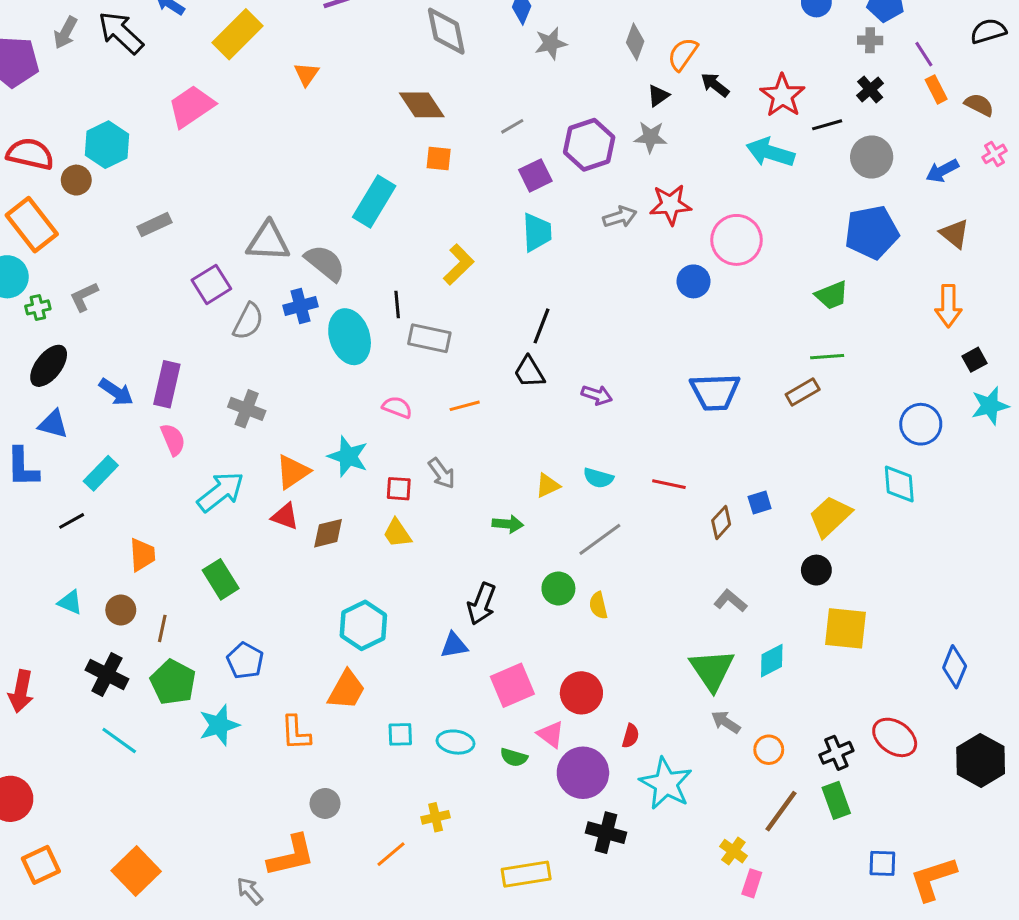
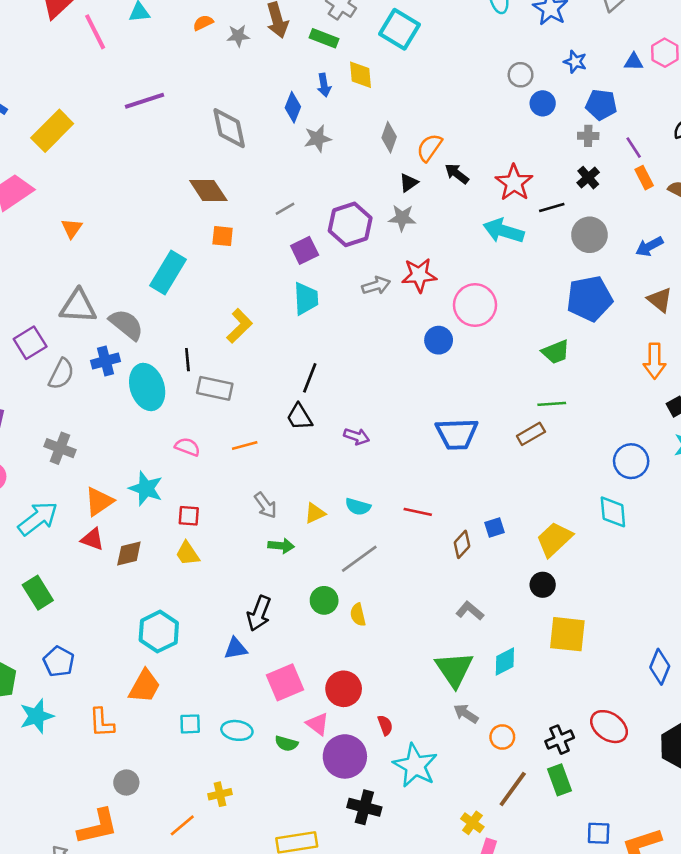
orange triangle: (307, 74) -> (72, 228), moved
gray arrow: (442, 473) -> (266, 505), moved
red semicircle: (631, 736) -> (385, 725), turned -36

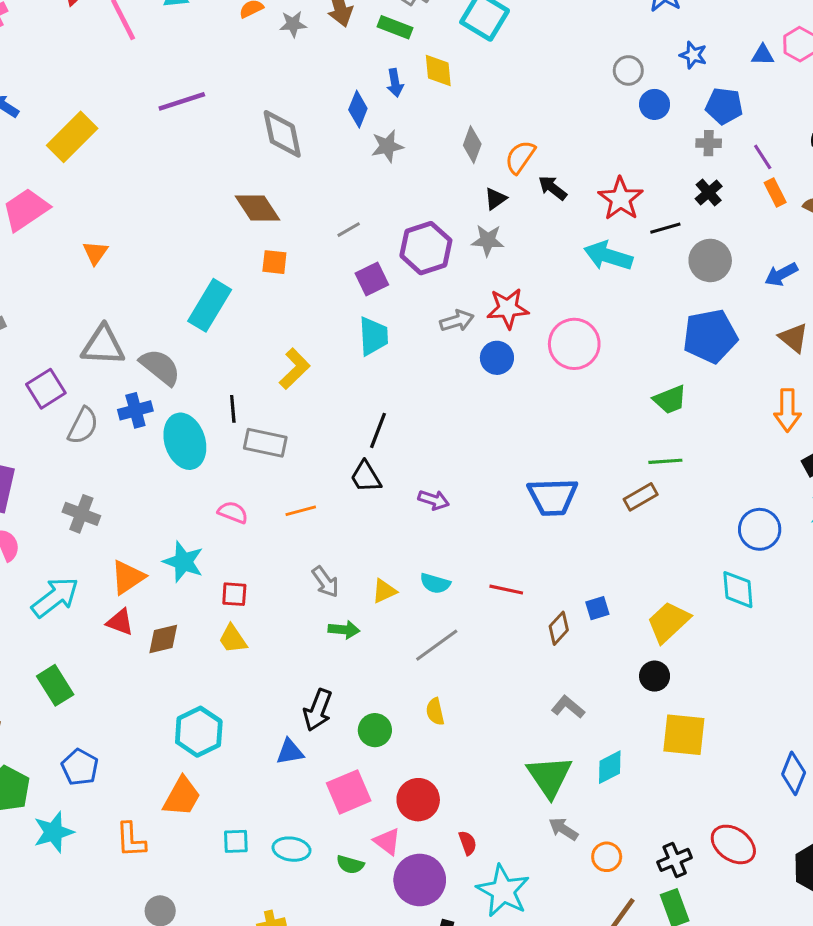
blue circle: (439, 340) -> (497, 358), moved
green circle: (324, 600) -> (375, 730), moved

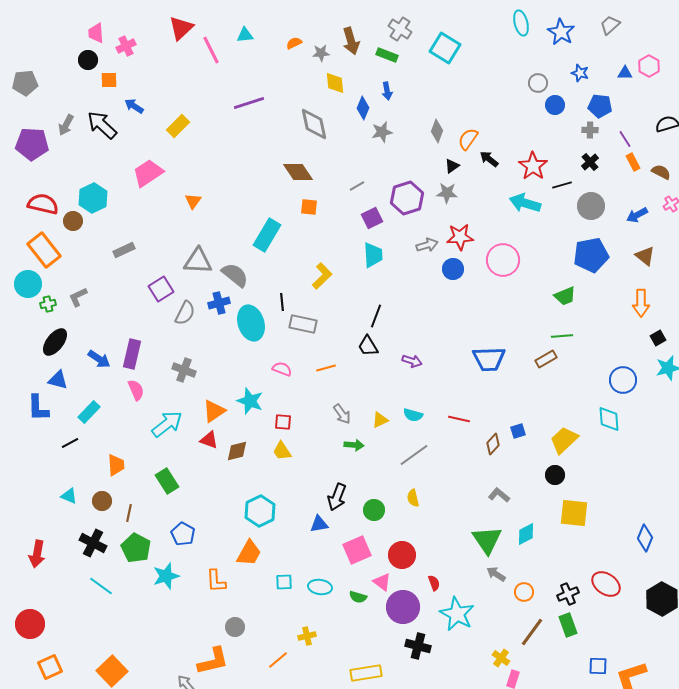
yellow diamond: (438, 70) -> (335, 83), moved
yellow rectangle: (72, 137) -> (178, 126), size x0.7

